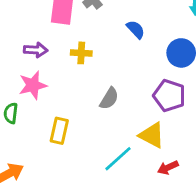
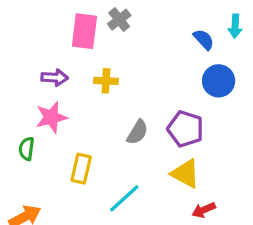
blue semicircle: (136, 29) -> (204, 39), moved
purple pentagon: (169, 96) -> (185, 129), moved
cyan line: (118, 159) -> (124, 198), moved

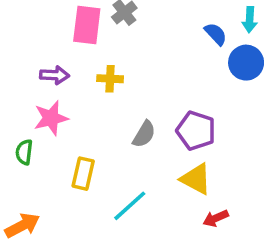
blue circle: (219, 81) -> (246, 63), moved

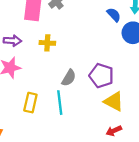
yellow triangle: (196, 179) -> (114, 101), moved
cyan line: (130, 206) -> (60, 103), moved, turned -55

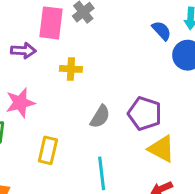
purple arrow: (12, 41) -> (23, 51), moved
cyan line: (60, 103) -> (102, 173), moved

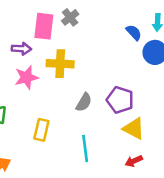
yellow cross: (71, 69) -> (60, 64), size x1.5
pink star: (20, 103) -> (26, 77), moved

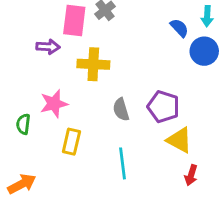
pink star: (26, 77) -> (54, 104), moved
gray semicircle: (84, 102) -> (121, 110), turned 132
red arrow: (134, 161) -> (191, 175), moved, turned -49

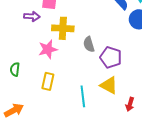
pink star: (54, 104) -> (48, 49), moved
gray semicircle: (121, 110) -> (89, 44), moved
yellow triangle: (179, 140) -> (109, 85), moved

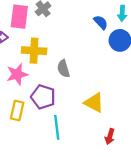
purple pentagon: (111, 57) -> (43, 97), moved
yellow triangle: (109, 85) -> (94, 103), moved

